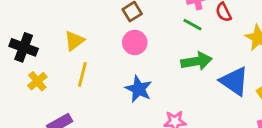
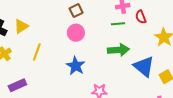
green line: (192, 25) -> (118, 24), turned -40
yellow triangle: (74, 41) -> (21, 26), moved

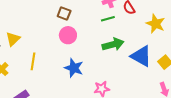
brown square: (76, 11) -> (64, 13), turned -32

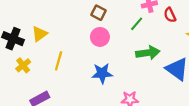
green line: (108, 19) -> (137, 24), moved, turned -40
blue star: (74, 68) -> (102, 73), turned -30

